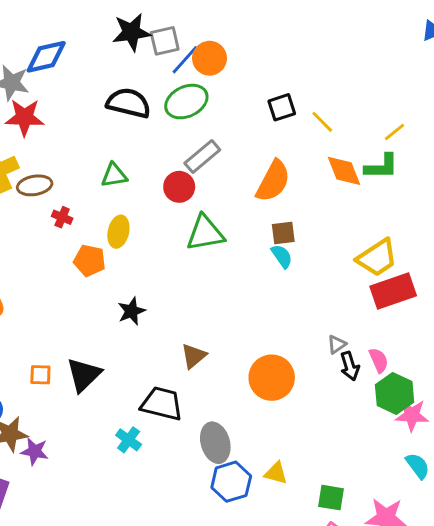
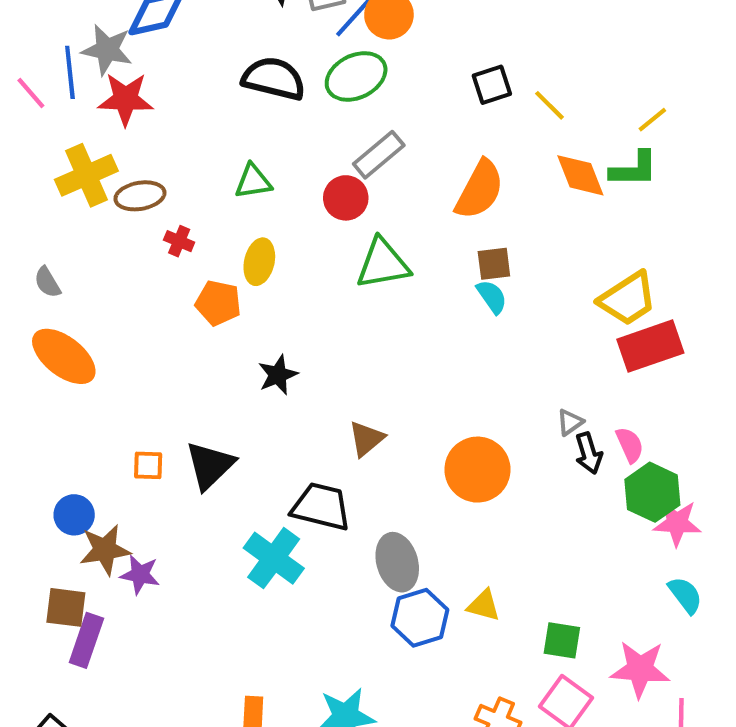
cyan cross: (129, 440) -> (274, 558), size x1.6

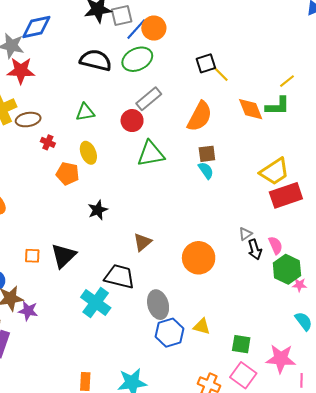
yellow line: (549, 105) -> (220, 74), moved
yellow ellipse: (259, 262) -> (88, 153), turned -35
pink star: (677, 523) -> (299, 285), size x0.6

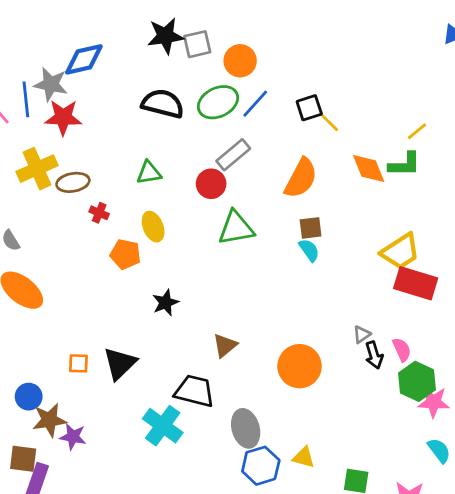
blue line: (136, 29) -> (255, 104), moved
red rectangle: (286, 195) -> (416, 283), turned 36
pink star: (299, 285) -> (434, 402), size x1.6

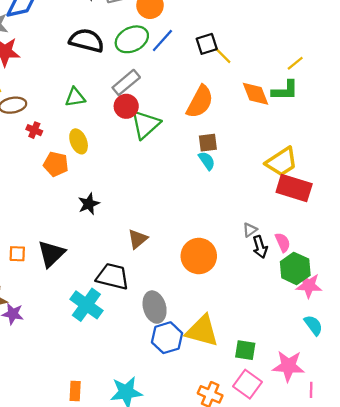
gray rectangle: (233, 155) -> (126, 82), moved
green triangle: (236, 228) -> (145, 124), moved, turned -32
yellow triangle: (304, 457) -> (202, 331), size x1.8

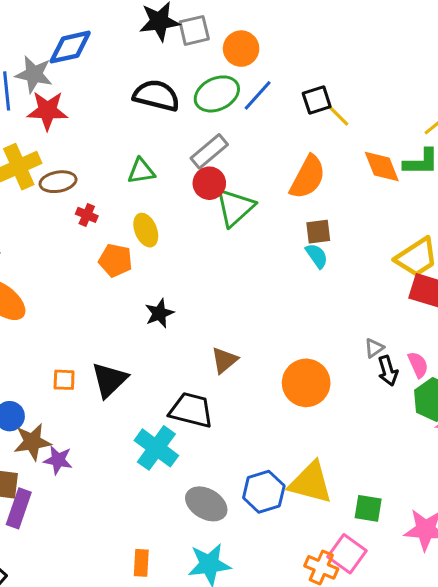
gray ellipse: (155, 307) -> (206, 504), moved, turned -44
pink square: (248, 384) -> (347, 554), moved

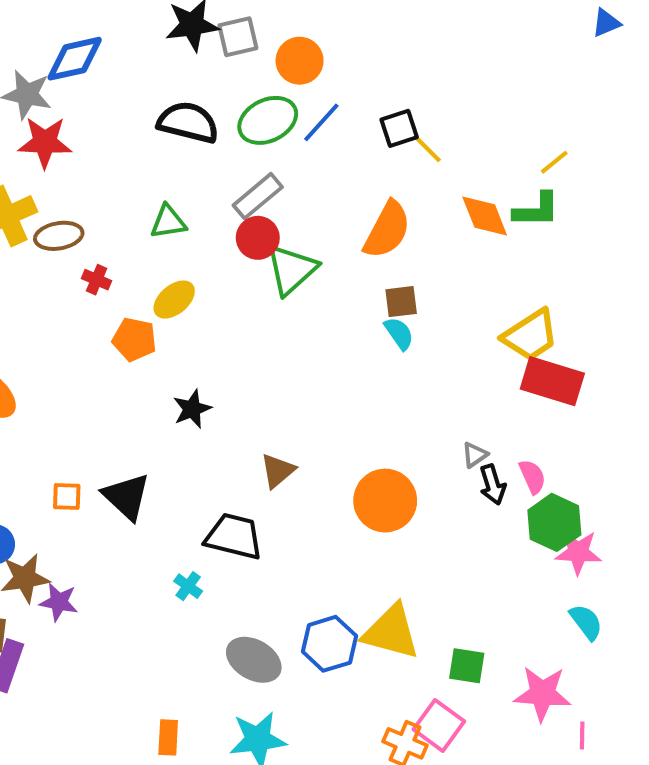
yellow ellipse: (146, 230) -> (174, 300), turned 72
black triangle: (109, 380) -> (126, 497), turned -33
cyan cross: (156, 448) -> (188, 586), size x0.5

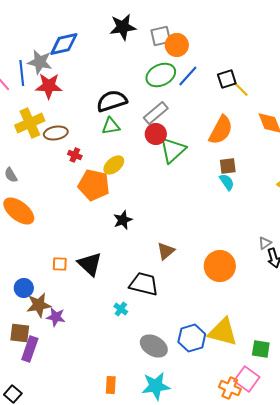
gray square: (238, 37) -> (161, 36), moved
black semicircle: (188, 122) -> (112, 101), moved, turned -32
orange pentagon: (134, 339) -> (94, 185), size x1.4

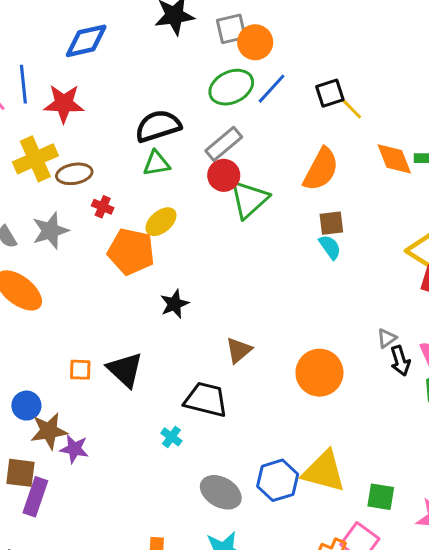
gray star: (40, 62) -> (50, 231), moved, turned -30

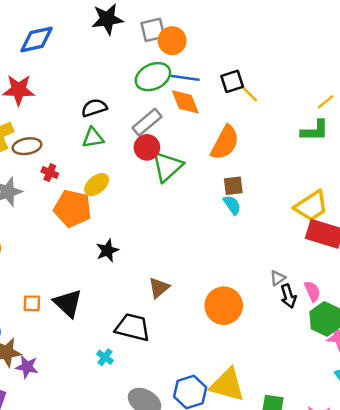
blue line: (272, 89) -> (185, 78), turned 56
black semicircle: (158, 126) -> (94, 108), size x0.7
orange diamond: (394, 159) -> (185, 102), moved

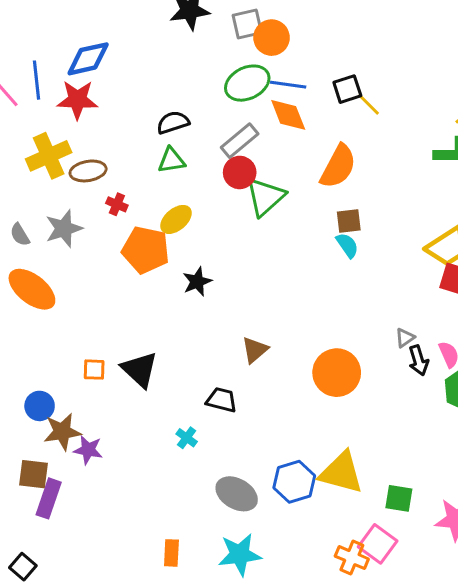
blue diamond: (37, 39) -> (88, 59), moved
black star: (107, 251) -> (197, 282), moved
black trapezoid: (133, 327) -> (221, 400), size x0.7

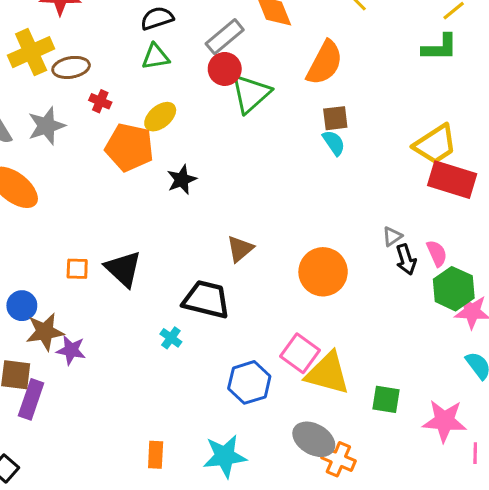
black trapezoid: (221, 400) -> (206, 299), size x1.5
blue hexagon: (294, 482) -> (249, 382), moved
gray ellipse: (237, 494) -> (314, 439), moved
pink square: (378, 544) -> (300, 353), moved

